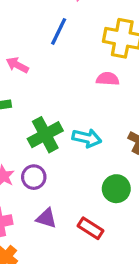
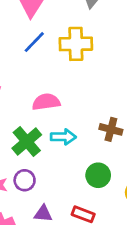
blue line: (59, 31) -> (34, 42), moved, turned 30
pink semicircle: (108, 79) -> (46, 102), moved, size x1.4

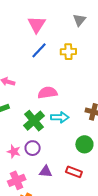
yellow cross: (76, 44) -> (68, 52), size x0.7

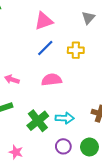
pink triangle: (37, 24) -> (44, 21), turned 36
pink semicircle: (48, 93) -> (52, 80), moved
purple circle: (33, 148) -> (63, 146), moved

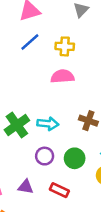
pink semicircle: (52, 80) -> (62, 76), moved

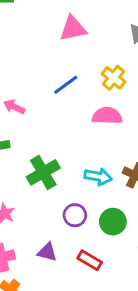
blue line: (30, 42) -> (66, 85), moved
yellow cross: (65, 46) -> (114, 78), turned 30
cyan arrow: (48, 124) -> (98, 177), moved

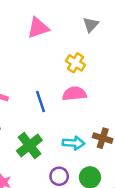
blue line: (66, 85) -> (41, 101), moved, turned -65

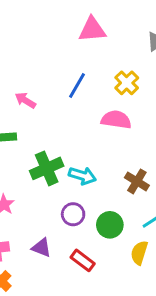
blue line: (41, 101) -> (77, 86), moved, turned 35
cyan arrow: (74, 143) -> (82, 176), moved

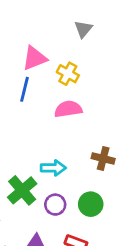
pink triangle: (92, 30) -> (35, 58), moved
green cross: (47, 168) -> (22, 190), moved

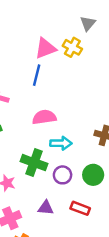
yellow cross: (68, 74) -> (72, 47), moved
pink semicircle: (68, 109) -> (44, 117), moved
green cross: (22, 190) -> (34, 163), turned -30

